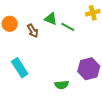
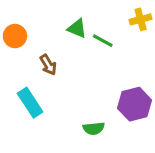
brown arrow: (33, 31) -> (48, 65), moved

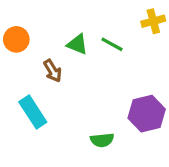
green triangle: (77, 28) -> (77, 44), moved

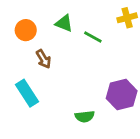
orange circle: (16, 39) -> (26, 30), moved
green triangle: (77, 44) -> (64, 23), moved

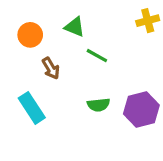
green line: (93, 37) -> (97, 56), moved
green semicircle: (85, 116) -> (98, 105), moved

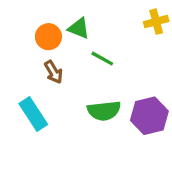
orange circle: (30, 35) -> (48, 37), moved
green semicircle: (98, 105) -> (104, 111), size x1.4

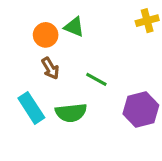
green line: (102, 59) -> (96, 79), moved
green semicircle: (104, 111) -> (71, 113), moved

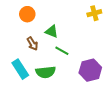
green triangle: (74, 27) -> (52, 31), moved
orange circle: (46, 35) -> (27, 14), moved

